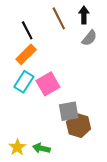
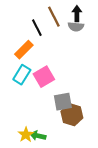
black line: (27, 30) -> (37, 28), moved
gray semicircle: (89, 38) -> (76, 27), moved, turned 56
yellow star: (17, 147) -> (26, 135), moved

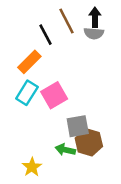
green arrow: (38, 136) -> (65, 150), moved

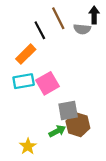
black arrow: (95, 17) -> (94, 15), moved
cyan rectangle: (27, 93) -> (24, 81), turned 48
green arrow: (65, 150) -> (57, 131), turned 140

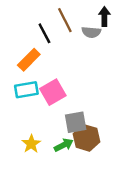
yellow star: (28, 146) -> (31, 144), moved

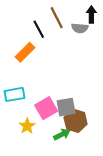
cyan rectangle: (26, 90) -> (15, 94), moved
pink square: (53, 92) -> (46, 108), moved
green arrow: (64, 145) -> (62, 134), moved

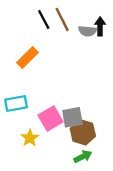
black arrow: (91, 14) -> (100, 26), moved
black line: (39, 29) -> (44, 19), moved
green arrow: (62, 134) -> (83, 156), moved

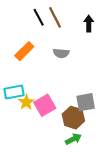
gray semicircle: (87, 31) -> (61, 53), moved
gray square: (72, 117) -> (86, 102), moved
yellow star: (30, 138) -> (26, 102), moved

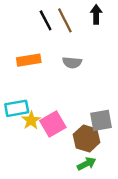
black arrow: (89, 23) -> (96, 14), moved
orange rectangle: (24, 51) -> (29, 60), turned 36

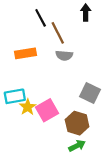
brown line: (65, 20) -> (58, 33), moved
gray square: (101, 120) -> (90, 93), moved, turned 36

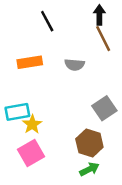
brown line: (58, 33) -> (103, 39), moved
gray square: (90, 93) -> (104, 108), turned 30
pink square: (47, 110) -> (31, 153), moved

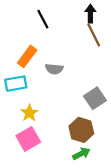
orange rectangle: (30, 62) -> (27, 56), turned -45
gray semicircle: (75, 65) -> (54, 69), moved
cyan rectangle: (17, 112) -> (16, 84), moved

